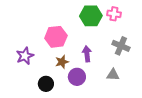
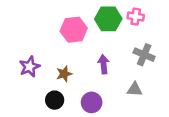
pink hexagon: (56, 37) -> (74, 30), moved
brown star: (62, 62) -> (64, 74), moved
purple circle: (77, 77) -> (92, 102), moved

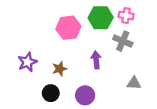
gray cross: (144, 55) -> (123, 41), moved
gray triangle: (135, 89) -> (134, 83), moved

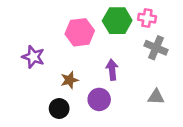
gray cross: (123, 41) -> (156, 48), moved
purple star: (27, 62) -> (33, 57), moved, turned -30
purple circle: (85, 95) -> (99, 99), moved

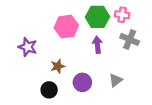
purple arrow: (112, 70) -> (97, 45), moved
gray triangle: (156, 97) -> (116, 80), moved, turned -40

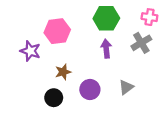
pink cross: (122, 15) -> (149, 17), moved
pink hexagon: (66, 27) -> (57, 31), moved
gray cross: (130, 39) -> (141, 43), turned 36

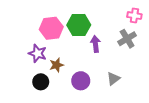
green hexagon: (106, 18) -> (79, 25), moved
purple star: (30, 51) -> (38, 53), moved
black circle: (54, 98) -> (41, 82), moved

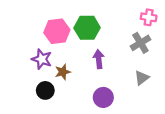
purple arrow: (95, 44) -> (99, 59), moved
gray triangle: (113, 79) -> (142, 78), moved
purple circle: (81, 81) -> (103, 97), moved

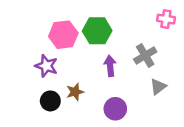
gray cross: (140, 43) -> (145, 55), moved
brown star: (63, 72) -> (75, 92), moved

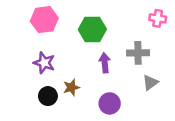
pink hexagon: (63, 35) -> (44, 20), moved
gray cross: (145, 55) -> (138, 53), turned 30

